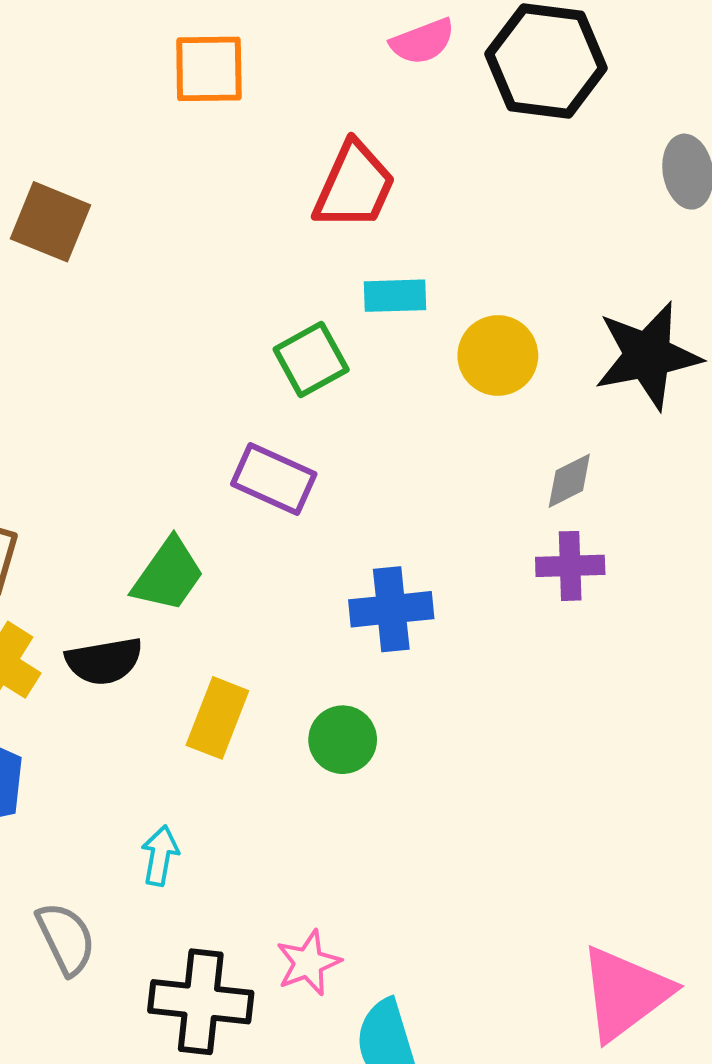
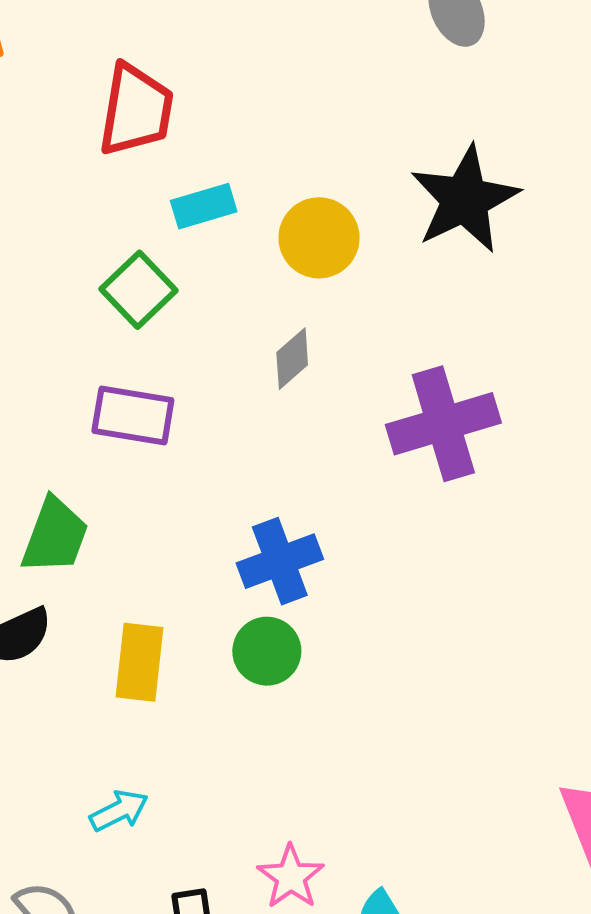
gray diamond: (569, 481) -> (292, 359), moved
purple cross: (570, 566) -> (443, 424), size x1.6
blue cross: (391, 609) -> (280, 561), moved
cyan arrow: (160, 856) -> (119, 811), turned 68

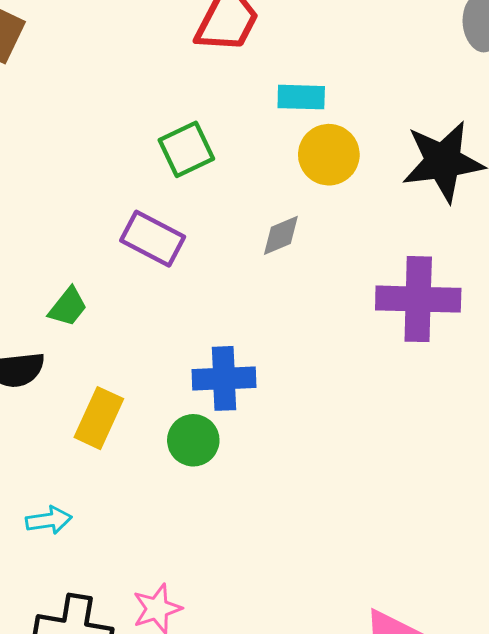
cyan rectangle: (204, 206) -> (301, 97), moved
purple cross: (443, 424) -> (418, 299), moved
green trapezoid: (55, 536) -> (68, 307), size x0.7

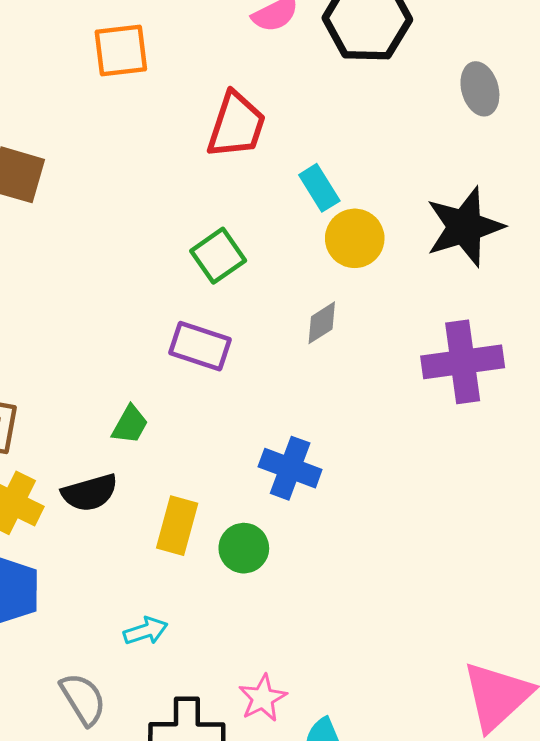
cyan rectangle: (301, 97) -> (319, 188), turned 66
blue cross: (224, 378) -> (290, 468), turned 32
green circle: (193, 440) -> (244, 548), moved

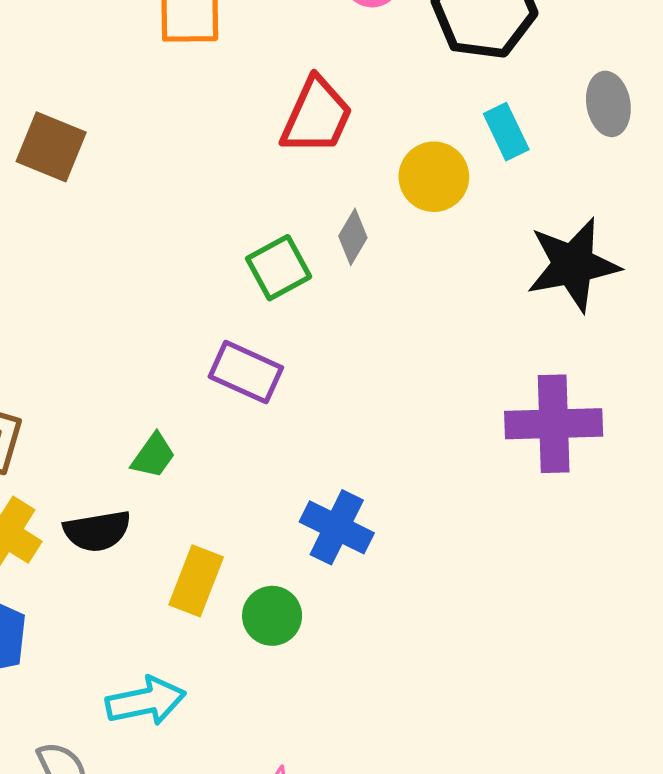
cyan rectangle: (319, 188) -> (506, 132), moved
yellow circle: (355, 238) -> (434, 177), moved
gray diamond: (322, 323) -> (353, 237), moved, turned -33
cyan arrow: (146, 631) -> (146, 701), size x1.5

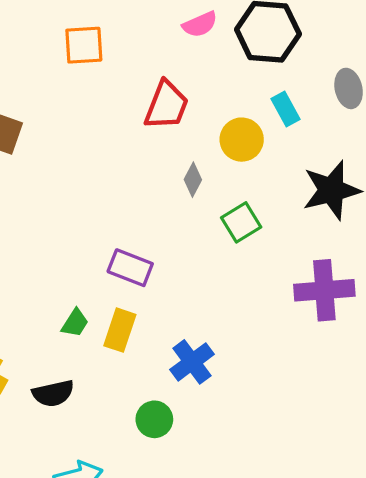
green square: (279, 268) -> (241, 222), moved
blue cross: (337, 527) -> (192, 362), turned 30
black semicircle: (97, 531) -> (53, 393), moved
yellow rectangle: (196, 581) -> (120, 330), moved

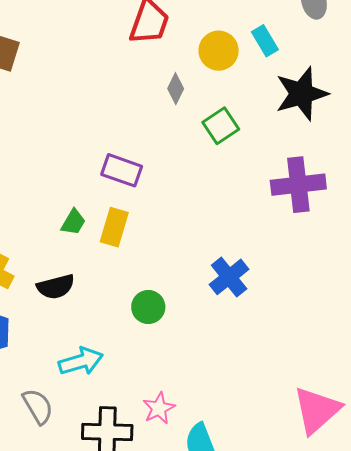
cyan rectangle: (285, 109) -> (265, 41), moved
blue cross: (192, 362) -> (229, 277), moved

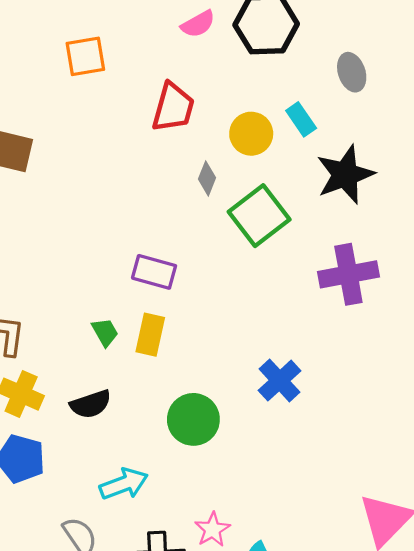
green square: (221, 126) -> (259, 216), size x1.5
green trapezoid: (73, 222) -> (105, 332), turned -56
green circle: (148, 307) -> (193, 419), size x1.4

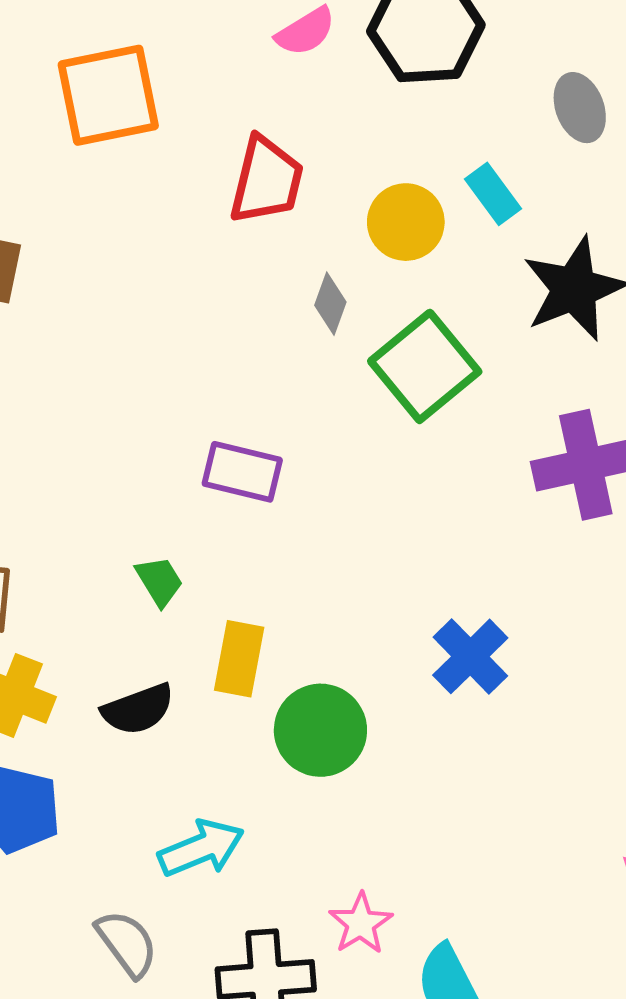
orange square: (85, 56) -> (108, 95), size x1.4
yellow rectangle: (150, 335) -> (239, 659), moved

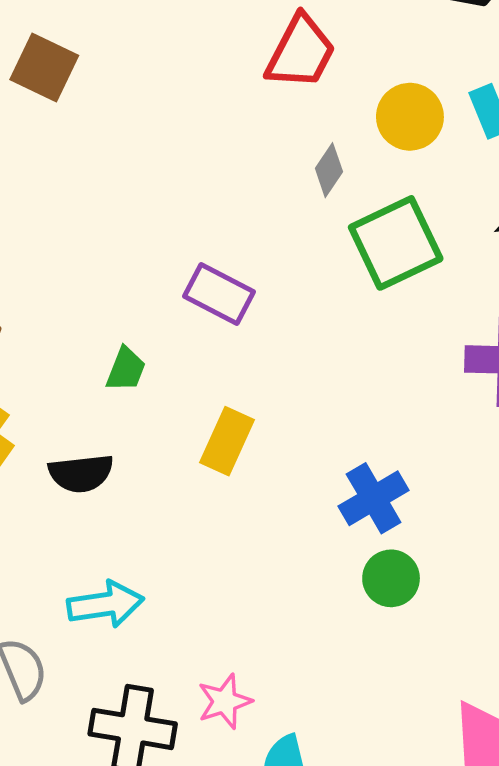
green trapezoid: (159, 581) -> (126, 369), turned 39
yellow rectangle: (239, 659) -> (227, 441), moved
green circle: (320, 730) -> (391, 578), moved, size x0.7

